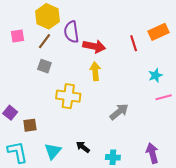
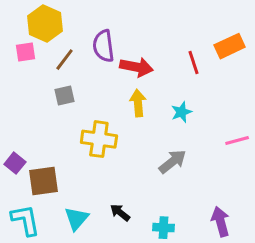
yellow hexagon: (48, 16) -> (45, 24), moved
gray square: (44, 66) -> (64, 96), turned -32
cyan star: (155, 75) -> (182, 112), moved
brown square: (30, 125) -> (43, 181), size x1.5

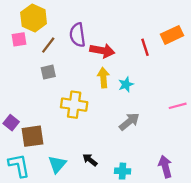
cyan star: (182, 112) -> (126, 84), moved

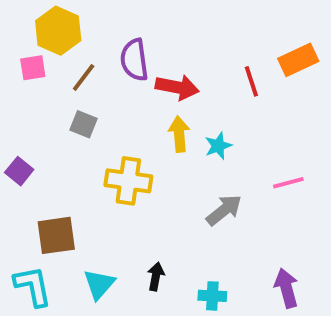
gray square: (48, 72) -> (84, 124), turned 35
pink line: (178, 106) -> (288, 183), moved
purple square: (11, 123) -> (19, 171), moved
black arrow: (90, 160) -> (156, 276), turned 63

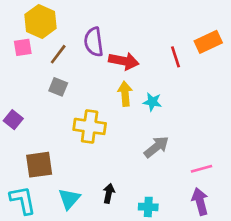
cyan star: (218, 146) -> (152, 102), turned 30
pink line: (288, 183) -> (201, 169), moved

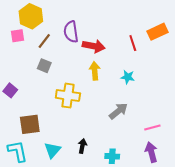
cyan star: (152, 102) -> (128, 77), moved

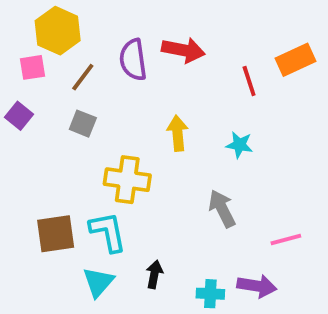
red arrow: (94, 46) -> (183, 50), moved
purple square: (10, 90) -> (19, 116), moved
gray arrow: (118, 111) -> (222, 209), turned -78
cyan L-shape: (17, 151) -> (108, 232), moved
purple arrow: (151, 152) -> (257, 286), moved, turned 114

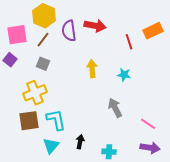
yellow hexagon: (58, 31) -> (44, 16), moved
pink square: (32, 67) -> (17, 35), size x1.5
yellow cross: (127, 180) -> (35, 93), moved, turned -30
pink line: (286, 240) -> (148, 124), turned 49
purple arrow: (257, 286) -> (150, 148), moved

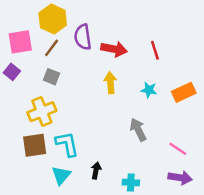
red arrow: (95, 26) -> (114, 49), moved
orange rectangle: (153, 31) -> (184, 92), moved

